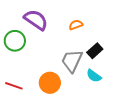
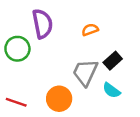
purple semicircle: (36, 20) -> (42, 24), turned 45

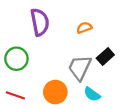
green circle: (17, 49) -> (16, 59), moved
cyan semicircle: (111, 90) -> (92, 94), moved

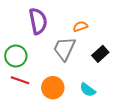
gray trapezoid: (80, 68) -> (64, 49), moved
red line: (15, 95) -> (20, 80), moved

